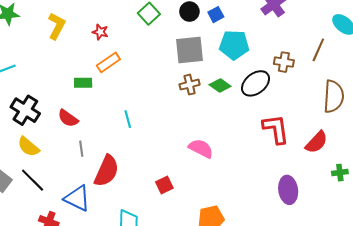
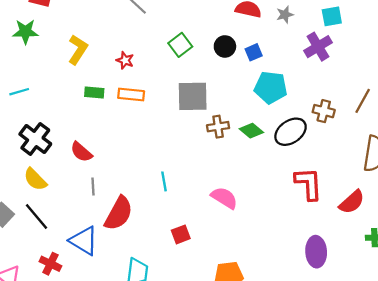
gray square: (190, 50) -> (193, 96), moved
orange rectangle: (108, 62) -> (131, 95), turned 35
green rectangle: (83, 83) -> (94, 92), moved
cyan line: (128, 119) -> (164, 181), moved

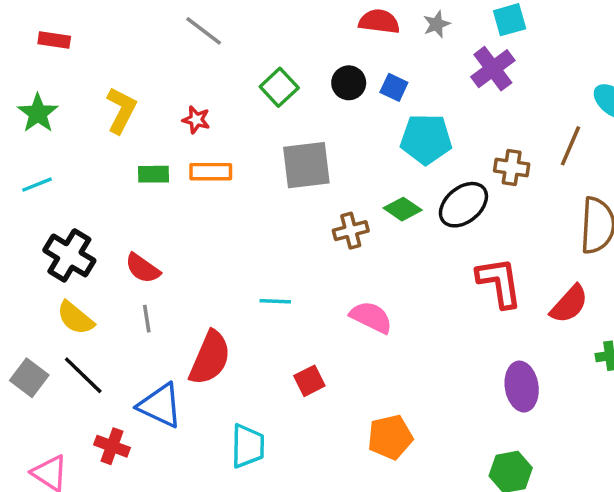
green star: (25, 32) -> (38, 113), moved, turned -30
blue square: (254, 52) -> (394, 87), turned -36
brown cross: (218, 127) -> (351, 231), moved
cyan line: (164, 181) -> (275, 301), turned -72
gray line: (93, 187) -> (147, 319), moved

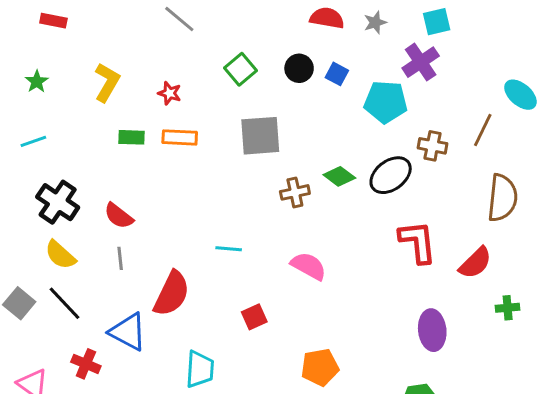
green star: (38, 113) -> (37, 82), size x0.7
cyan pentagon: (426, 139) -> (386, 102), moved

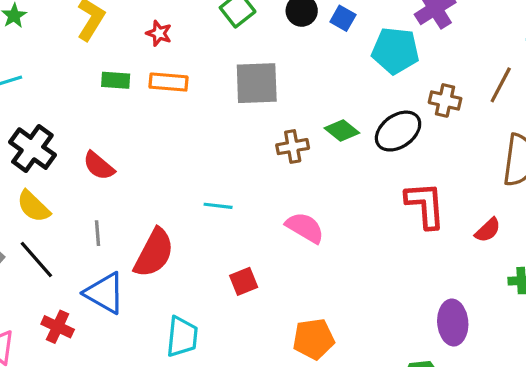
gray line: (120, 258) -> (97, 233), moved
red semicircle: (475, 263) -> (488, 230), size x0.7
purple ellipse: (432, 330) -> (453, 323), moved

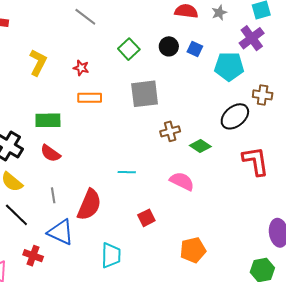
green rectangle: (116, 80) -> (48, 120), moved, size x1.4
green diamond: (342, 131) -> (200, 146), moved

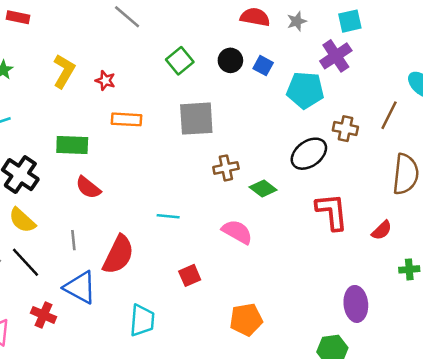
red star: (81, 68) -> (105, 80), moved
red semicircle: (50, 153) -> (88, 188), moved

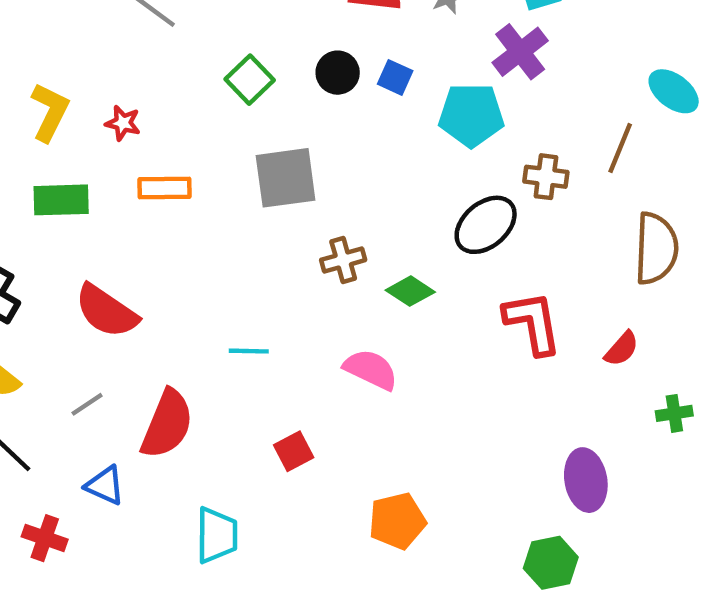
green rectangle: (72, 145) -> (61, 200), moved
red semicircle: (88, 188) -> (106, 311), size x1.4
gray line: (73, 240) -> (87, 404), turned 66
blue triangle: (80, 287) -> (105, 485), size x0.7

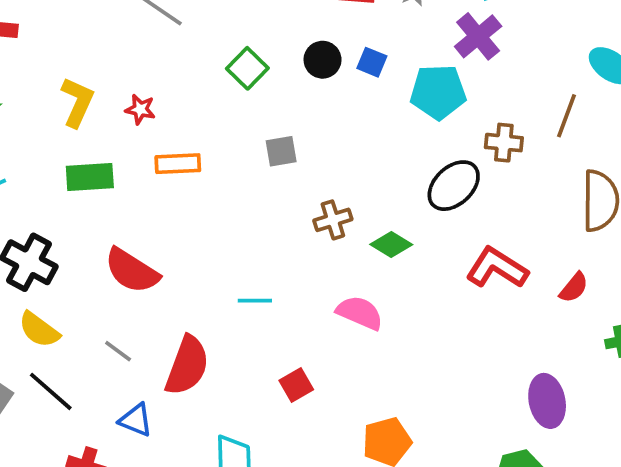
gray square: (286, 178) -> (281, 151), size x0.6
red L-shape: (533, 323) -> (497, 268), turned -46
gray line: (87, 404) -> (118, 351), turned 72

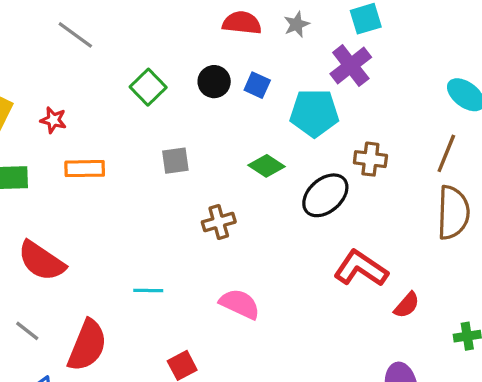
brown line: (566, 116) -> (446, 153), moved
green diamond: (391, 244) -> (266, 166), moved
red semicircle: (574, 288) -> (407, 305), moved

